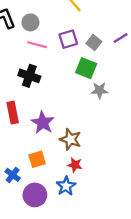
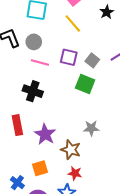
purple square: (68, 39) -> (69, 57), turned 30
gray star: (99, 90) -> (91, 128), moved

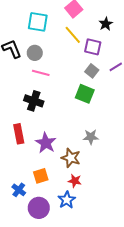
purple square: (69, 57) -> (93, 47), moved

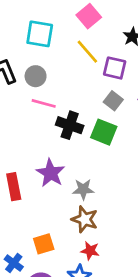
black cross: (34, 101) -> (70, 125), moved
gray star: (91, 137) -> (83, 189), moved
purple star: (46, 143) -> (51, 173), moved

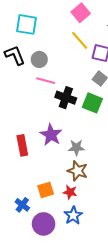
cyan square: (40, 34) -> (27, 24), moved
red star: (90, 251) -> (70, 192), moved

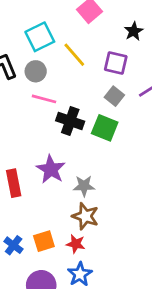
cyan square: (27, 24) -> (40, 37), moved, turned -35
yellow line: (80, 40) -> (74, 55), moved
blue cross: (22, 205) -> (14, 245), moved

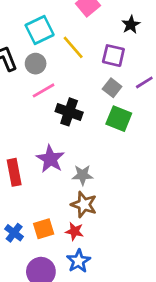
pink line: (44, 99) -> (44, 90), turned -45
green square: (105, 128) -> (119, 119), moved

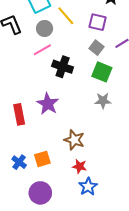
gray circle: (36, 64) -> (45, 28), moved
gray star: (83, 175) -> (103, 101), moved
red star: (74, 231) -> (80, 166), moved
blue star: (79, 261) -> (88, 187), moved

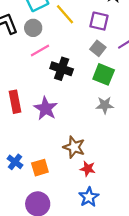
gray circle: (45, 28) -> (33, 28), moved
red rectangle: (19, 114) -> (15, 102), moved
blue cross: (19, 162) -> (15, 162), moved
red star: (80, 166) -> (88, 169), moved

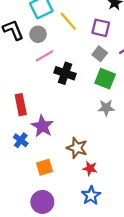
purple star: (46, 108) -> (42, 126), moved
blue cross: (15, 162) -> (21, 140), moved

